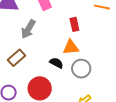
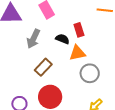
brown rectangle: (16, 58) -> (43, 67), moved
black semicircle: (56, 63) -> (62, 39), moved

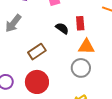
gray arrow: (33, 39) -> (13, 23), moved
orange triangle: (77, 53) -> (86, 47), moved

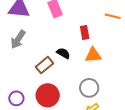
black semicircle: (62, 28) -> (63, 53), moved
gray circle: (81, 68) -> (89, 88), moved

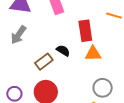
red rectangle: (85, 33) -> (85, 31), size x1.5
gray circle: (89, 88) -> (103, 88), moved

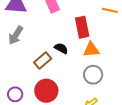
gray circle: (103, 88) -> (93, 75), moved

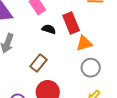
black semicircle: (61, 48) -> (49, 29), moved

